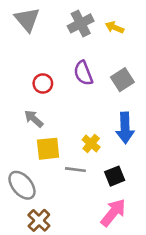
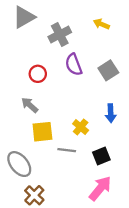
gray triangle: (27, 20) -> (24, 17), turned 40
gray cross: (81, 23) -> (60, 34), moved
blue arrow: (125, 128) -> (111, 113), size x0.7

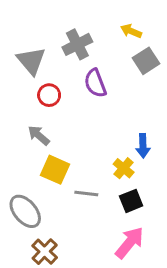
gray triangle: (24, 17) -> (31, 61), moved, turned -40
gray square: (108, 70) -> (146, 61), moved
yellow cross: (81, 127) -> (124, 168), moved
yellow square: (42, 132) -> (55, 170), turned 30

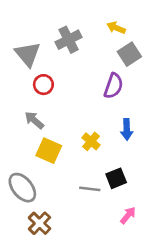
purple semicircle: (95, 83) -> (113, 86), moved, turned -140
yellow cross: (124, 168) -> (91, 141), moved
gray line: (86, 193) -> (90, 189), moved
pink arrow: (130, 243) -> (128, 215), moved, size x0.6

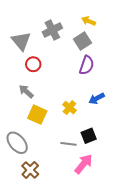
gray square: (129, 54) -> (83, 41), moved
blue arrow: (127, 129) -> (97, 98), turned 63
pink arrow: (128, 215) -> (84, 164), moved, size x1.5

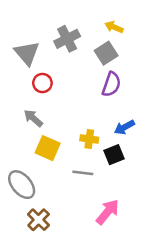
yellow cross: (69, 108) -> (89, 139), turned -32
black square: (89, 136) -> (114, 155), moved
gray line: (68, 144) -> (83, 173), moved

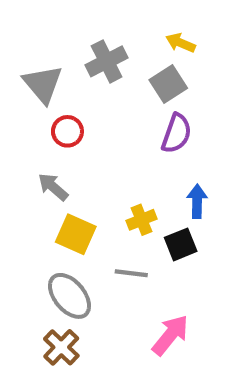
blue arrow: (124, 127) -> (197, 201), turned 120
yellow cross: (89, 139) -> (142, 220), turned -30
gray ellipse: (22, 185) -> (70, 296), moved

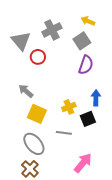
red circle: (67, 131) -> (38, 57), moved

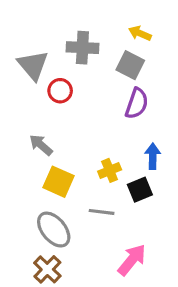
gray cross: (52, 30) -> (82, 48), turned 30
gray square: (82, 41) -> (130, 65), turned -30

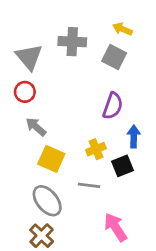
red circle: (60, 91) -> (25, 92), moved
purple semicircle: (137, 103) -> (113, 106), moved
pink arrow: (132, 260) -> (116, 227), turned -72

